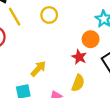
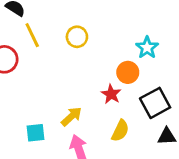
yellow arrow: (38, 69) -> (71, 116), moved
yellow semicircle: (78, 83) -> (120, 131), moved

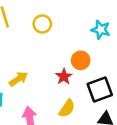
cyan star: (147, 48) -> (101, 30), moved, turned -30
yellow arrow: (71, 116) -> (18, 79), moved

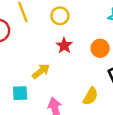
red star: (64, 77) -> (64, 46), moved

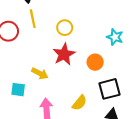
red star: (64, 46) -> (64, 54), size x1.5
yellow arrow: (41, 71) -> (40, 73), turned 56

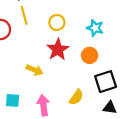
cyan star: (115, 37) -> (95, 28), moved
cyan square: (18, 90) -> (13, 100), moved

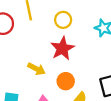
orange circle: (90, 55) -> (66, 81), moved

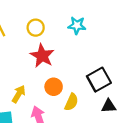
yellow arrow: (36, 69) -> (19, 94), moved, turned -72

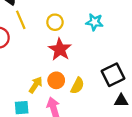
orange circle: (54, 87) -> (56, 80), moved
yellow semicircle: (71, 102) -> (77, 86), moved

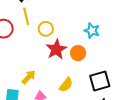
yellow circle: (55, 22) -> (46, 29), moved
orange circle: (56, 80) -> (78, 53), moved

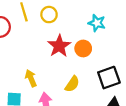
yellow circle: (46, 29) -> (49, 15), moved
yellow arrow: (29, 77) -> (31, 78), turned -63

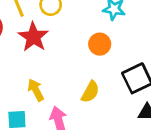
red star: (59, 46) -> (33, 37), moved

